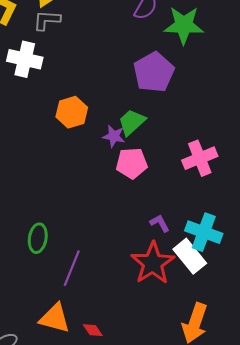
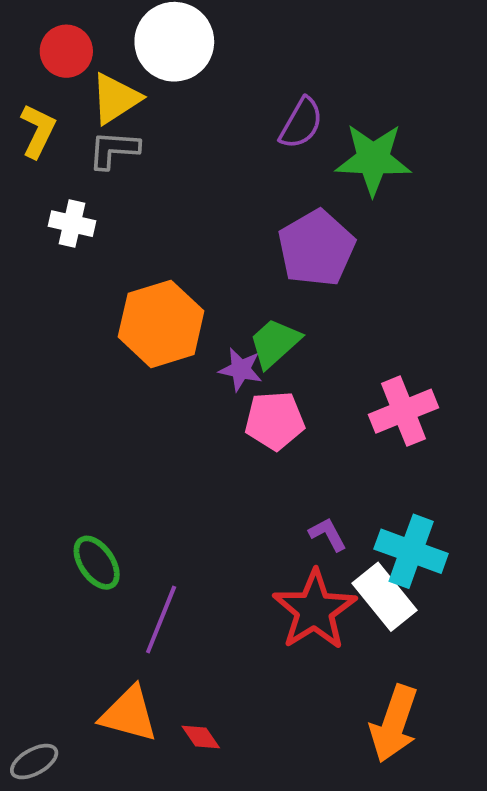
white cross: (25, 59) -> (72, 224), size x0.7
orange hexagon: (72, 112) -> (161, 324), size x1.4
green ellipse: (38, 238) -> (97, 563), turned -44

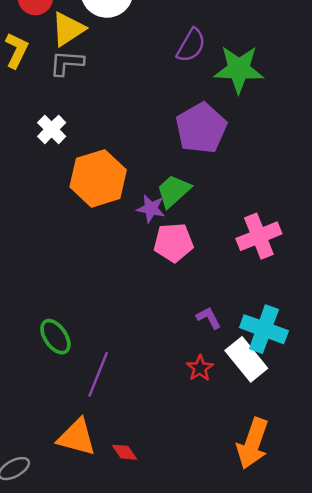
white cross: (72, 224) -> (52, 129), moved, turned 32
red star: (314, 610) -> (200, 368), size x0.5

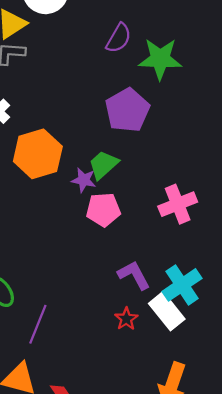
purple L-shape: (209, 318) -> (134, 275), size x1.5
cyan cross: (264, 329) -> (182, 285), turned 36

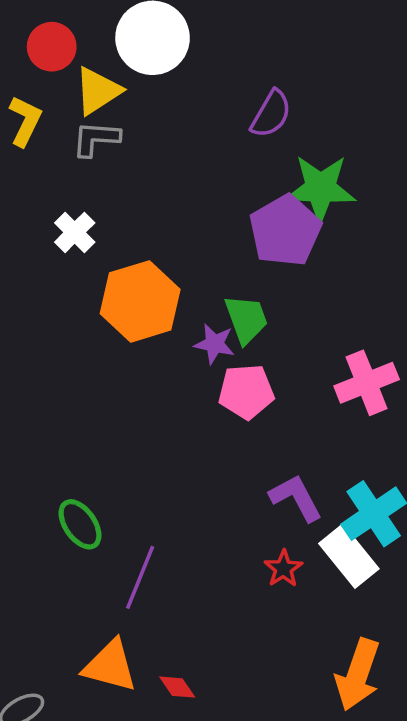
green star: (160, 59) -> (321, 188), moved
green trapezoid: (103, 165) -> (246, 319), turned 112

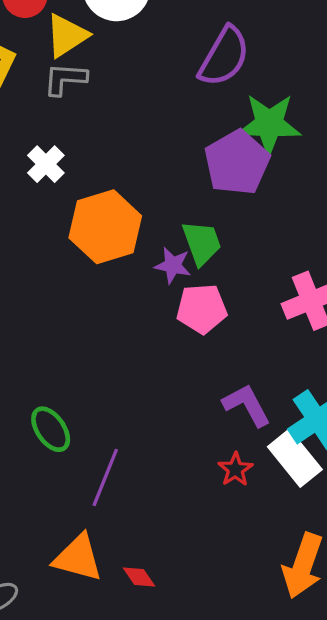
purple semicircle: (271, 114) -> (224, 56), size x1.4

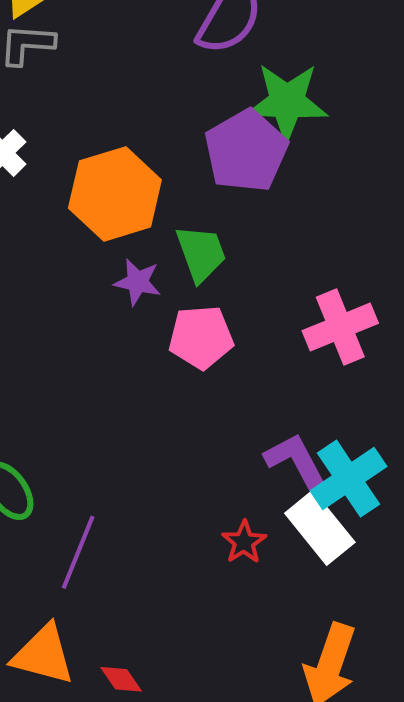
orange hexagon: (105, 227) -> (115, 194), moved
purple star: (173, 265) -> (138, 282), moved
purple L-shape: (247, 405) -> (295, 460), moved

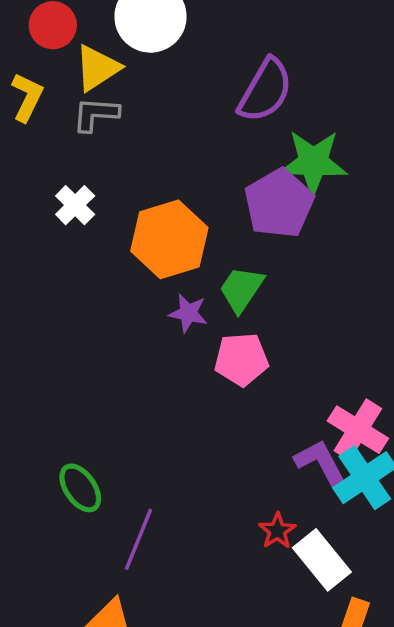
green trapezoid: (201, 253) -> (241, 289), turned -126
pink cross: (340, 327) -> (358, 430), moved, turned -36
white rectangle: (320, 528) -> (322, 560), moved

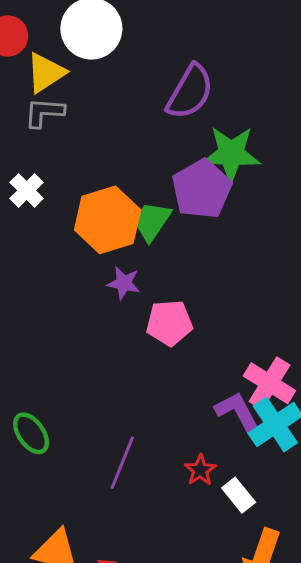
green trapezoid: (241, 289) -> (152, 221), moved
purple line: (138, 539) -> (122, 463), moved
white rectangle: (322, 560) -> (239, 495), size x0.7

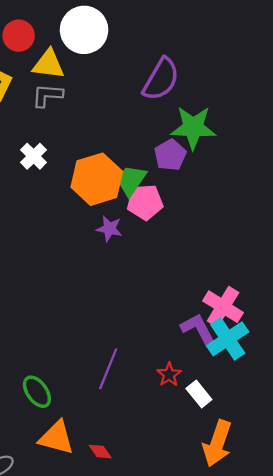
yellow triangle: (46, 73) -> (48, 64), turned 40
purple pentagon: (202, 189) -> (170, 155), size x0.7
pink pentagon: (169, 323) -> (145, 202), moved
green ellipse: (31, 433) -> (37, 392), moved

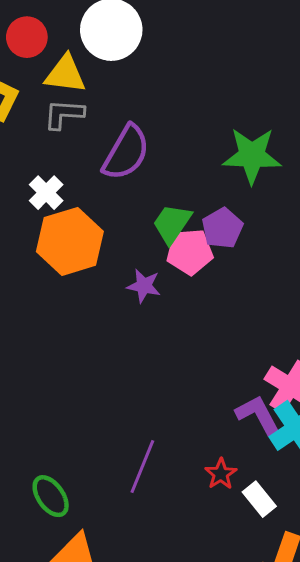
purple semicircle: (161, 79) -> (126, 153), moved
purple pentagon: (170, 155) -> (222, 228), moved
orange hexagon: (97, 179) -> (70, 241), moved

